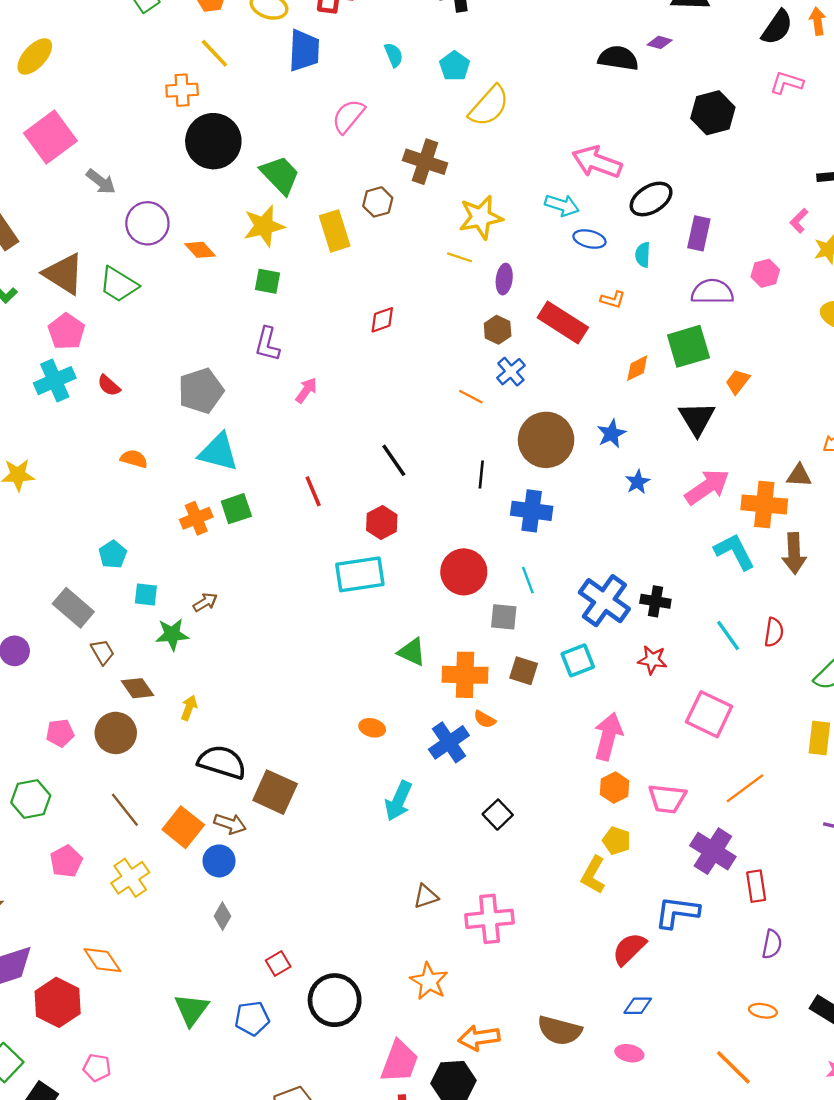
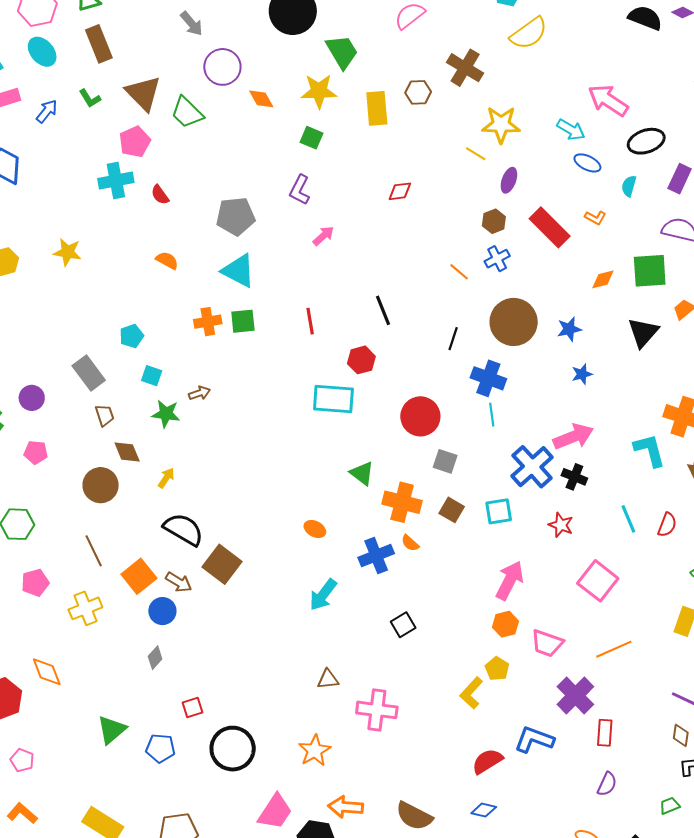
pink arrow: (707, 487) -> (573, 437), moved
cyan line: (528, 580) -> (492, 415), moved
pink pentagon: (60, 733) -> (36, 452), moved

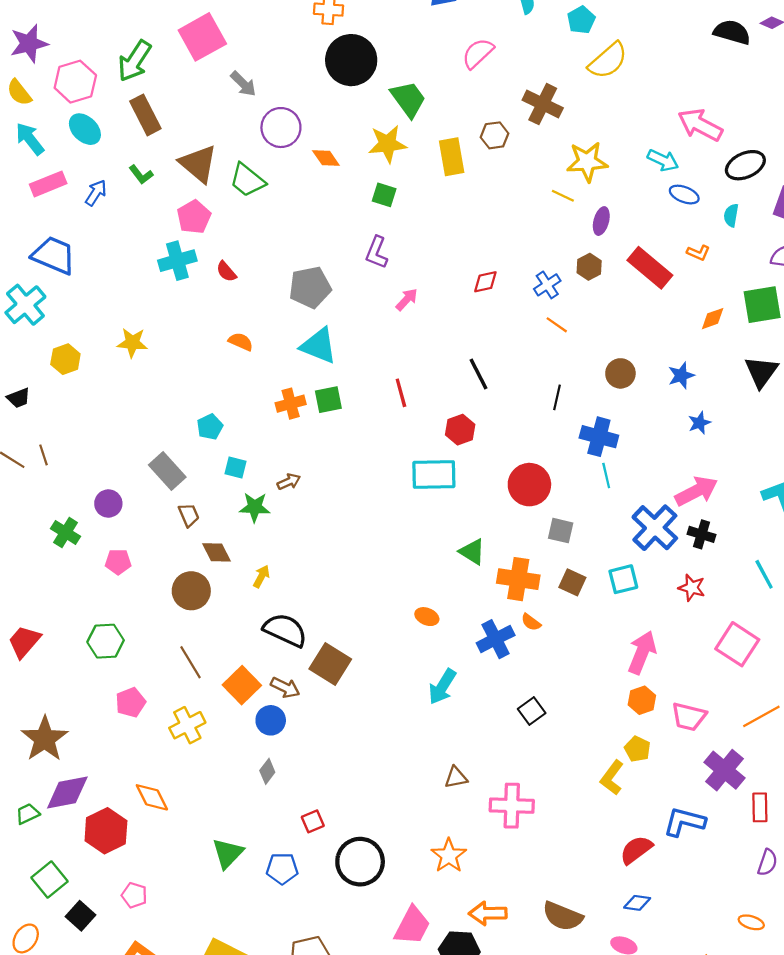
red diamond: (400, 191) -> (485, 282), moved
blue cross: (497, 259) -> (547, 285), moved
brown circle: (514, 322) -> (620, 373), size x0.6

